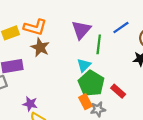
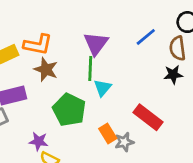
green line: (99, 44) -> (90, 68), moved
green pentagon: (91, 83) -> (69, 110), moved
red rectangle: (118, 91) -> (148, 117), size x1.5

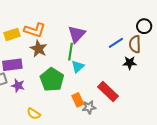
blue line: (146, 37) -> (116, 43), moved
purple star: (39, 141) -> (18, 86), moved

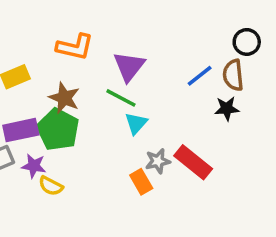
orange L-shape: (35, 30) -> (75, 47), moved
green line: (70, 52) -> (121, 98), turned -66
green pentagon: (52, 80) -> (58, 130), moved
gray star: (89, 107) -> (158, 161), moved
yellow semicircle: (34, 114) -> (51, 186), moved

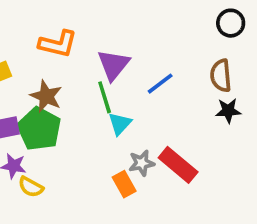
black circle: (247, 42) -> (231, 23), moved
blue line: (200, 76) -> (160, 84), moved
green line: (121, 98) -> (105, 97), turned 44
black star: (227, 109) -> (228, 111), moved

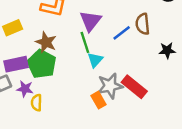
brown semicircle: (221, 76) -> (143, 24), moved
gray star: (142, 163) -> (110, 86), size x1.5
yellow semicircle: (31, 187) -> (37, 103), turned 63

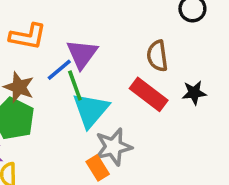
blue line: (122, 33) -> (59, 70), moved
cyan triangle: (95, 60) -> (91, 110), size x1.6
red rectangle: (134, 87) -> (149, 94), moved

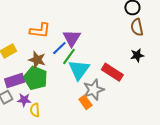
brown semicircle: (157, 56) -> (137, 27), moved
green line: (75, 85) -> (69, 56), turned 60
red rectangle: (149, 94) -> (112, 72), moved

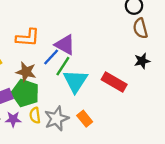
purple triangle: (72, 38) -> (65, 45), turned -30
gray star: (94, 90) -> (57, 119), moved
yellow semicircle: (35, 110) -> (35, 115), moved

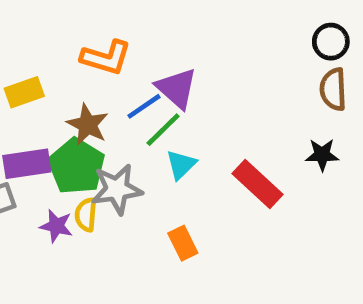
cyan triangle: (75, 81) -> (181, 165), size x0.6
purple star: (13, 119) -> (56, 226), moved
gray star: (57, 119) -> (117, 189), moved

